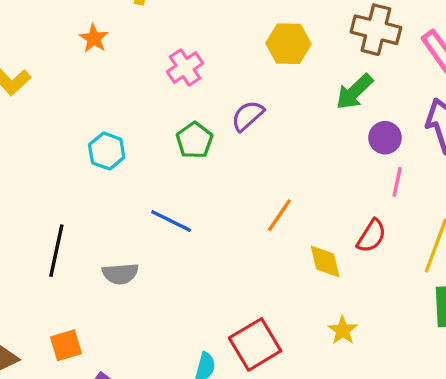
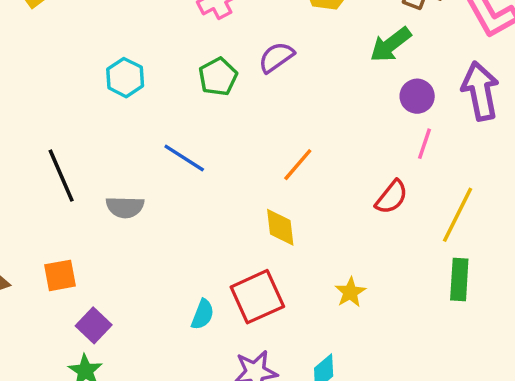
black line: (56, 251) -> (61, 176), turned -42
yellow diamond: (325, 262) -> (280, 227), moved

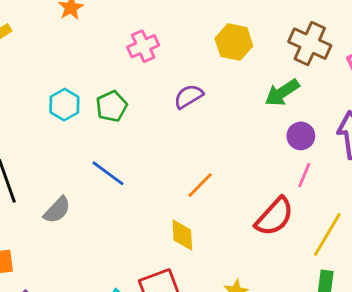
green pentagon: (218, 77) -> (112, 106), moved
red semicircle: (392, 197) -> (274, 217), size x1.4
gray semicircle: (125, 207) -> (57, 210), turned -52

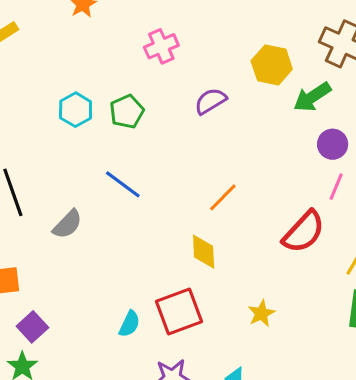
yellow hexagon: (234, 42) -> (272, 65), moved

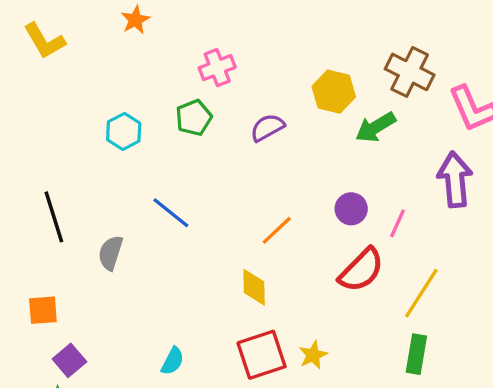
green pentagon: (127, 112) -> (194, 118), moved
purple circle: (333, 144) -> (351, 209), moved
gray semicircle: (67, 224) -> (111, 253), turned 152
red square: (179, 312) -> (262, 355), moved

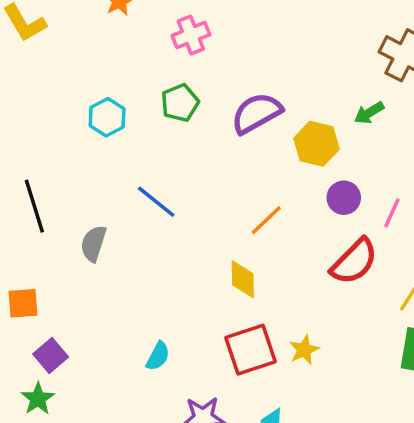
pink cross: (217, 68) -> (191, 35), moved
yellow hexagon: (334, 92) -> (316, 144), moved
green arrow: (376, 127) -> (369, 113), size x0.7
purple semicircle: (267, 128) -> (257, 113), size x1.4

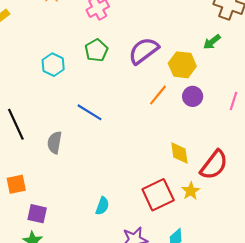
purple circle: (344, 198) -> (193, 96), moved
orange line: (266, 220) -> (158, 95), moved
red semicircle: (354, 261) -> (214, 165), moved
yellow diamond: (243, 279) -> (179, 153), moved
purple square: (51, 355) -> (37, 214), turned -30

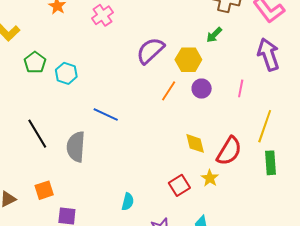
green pentagon: (96, 50) -> (35, 62), moved
gray semicircle: (55, 142) -> (76, 147), size x1.4
red square: (158, 195) -> (179, 185), size x0.7

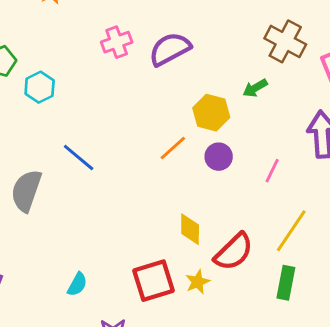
pink cross: (102, 15) -> (117, 42), moved
purple semicircle: (150, 51) -> (170, 49), moved
red square: (179, 185) -> (154, 281), size x1.4

